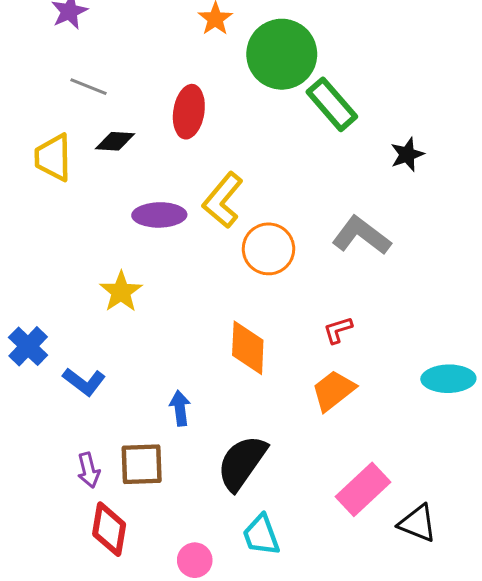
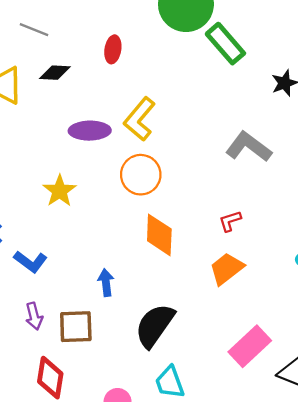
red ellipse: (189, 112) -> (113, 49), size x0.7
orange circle: (268, 249) -> (141, 175), moved
purple arrow: (89, 470) -> (34, 316), moved

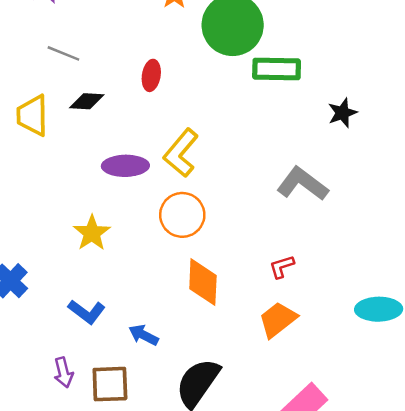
green rectangle: (225, 44) -> (277, 69), turned -48
blue L-shape: (31, 262) -> (87, 312), moved
blue arrow: (106, 283) -> (144, 335), turned -56

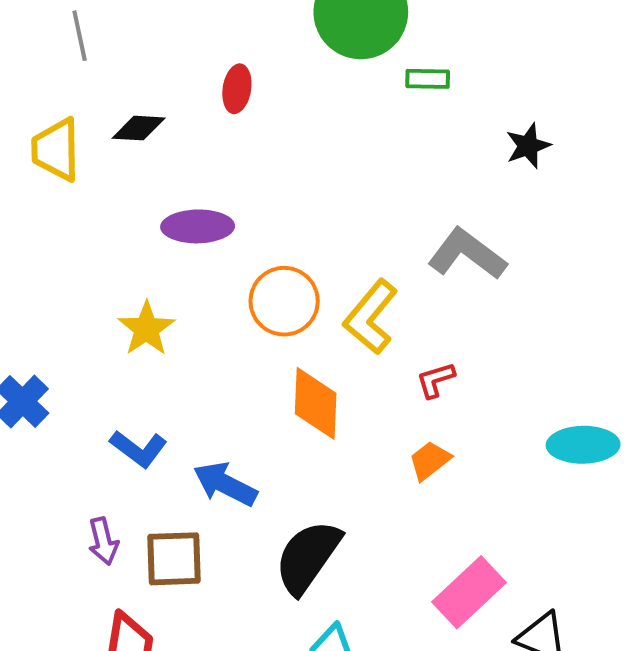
gray line: (63, 53) -> (80, 36), moved, turned 56
green rectangle: (277, 69) -> (428, 79), size x0.6
yellow L-shape: (181, 153) -> (371, 317), moved
orange trapezoid: (278, 320) -> (430, 460), size x0.7
blue arrow: (144, 335) -> (225, 484), size x1.4

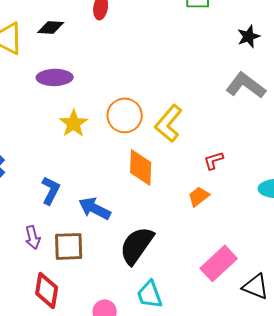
purple ellipse: (198, 226) -> (55, 77), moved
gray L-shape: (467, 254) -> (246, 85), moved
yellow star: (146, 329) -> (74, 123), moved
red L-shape: (436, 380) -> (214, 160), moved
blue L-shape: (139, 449) -> (51, 190), turned -100

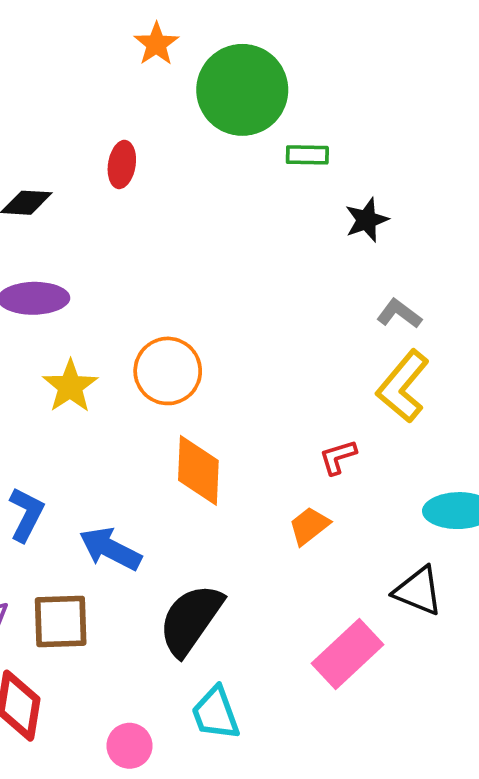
black star: (249, 36) -> (367, 220), moved
gray L-shape: (246, 85) -> (399, 314), size x0.6
yellow L-shape: (169, 123) -> (403, 386), moved
black triangle: (256, 286) -> (418, 591), moved

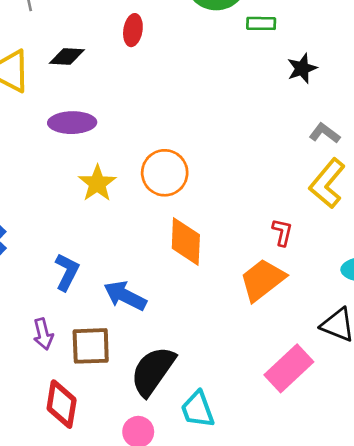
red L-shape: (338, 457) -> (282, 232), turned 120
orange trapezoid: (309, 526) -> (262, 280), size x1.6
black semicircle: (191, 620) -> (153, 371), moved

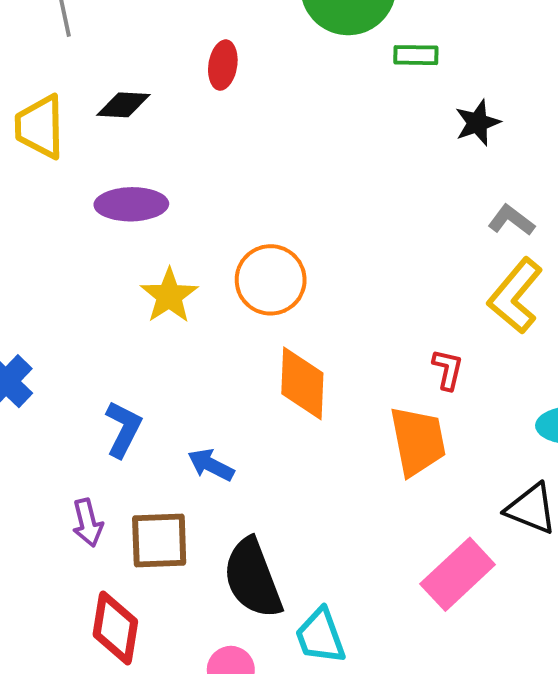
orange trapezoid: (262, 280) -> (418, 441), turned 117
blue arrow: (125, 296) -> (211, 465), size x0.7
black semicircle: (153, 371) -> (253, 578), turned -56

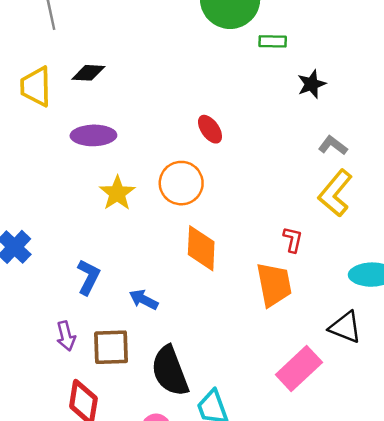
red ellipse: (223, 65) -> (210, 129), moved, turned -44

